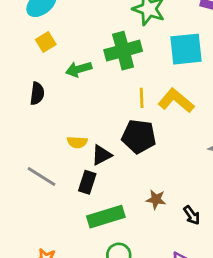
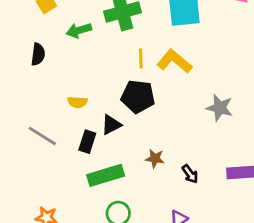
black triangle: (102, 155) -> (111, 125), moved

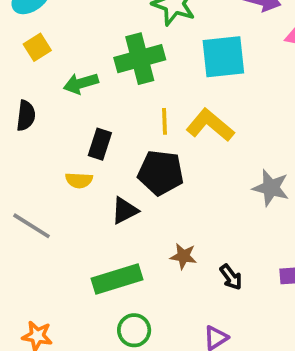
black rectangle: (87, 142) -> (100, 144), moved

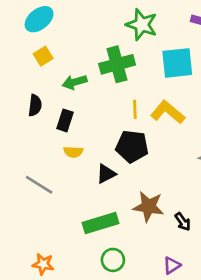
black rectangle: (100, 144) -> (65, 120), moved
brown star: (183, 256) -> (148, 207), size x1.6

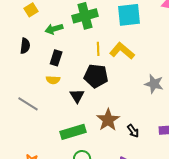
black rectangle: (65, 120) -> (56, 58), moved
black triangle: (106, 174) -> (77, 96), turned -35
brown star: (148, 207) -> (108, 120), turned 30

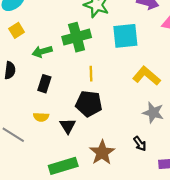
yellow L-shape: (122, 51) -> (147, 76), moved
yellow semicircle: (53, 80) -> (41, 117), moved
black arrow: (133, 131) -> (140, 144), moved

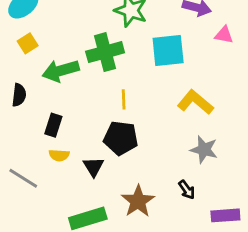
green arrow: (42, 51) -> (61, 71), size x1.4
black rectangle: (44, 84) -> (53, 125), moved

